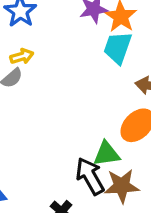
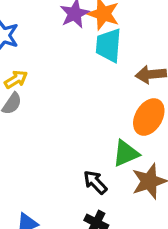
black arrow: (90, 176) -> (95, 182), moved, size x0.7

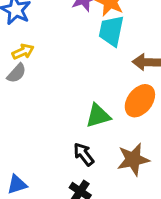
green triangle: (126, 153) -> (98, 116), moved

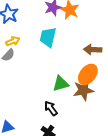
cyan trapezoid: (111, 31) -> (48, 37), moved
brown star: (133, 159) -> (83, 90), moved

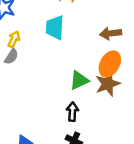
yellow arrow: (13, 41) -> (14, 39), turned -32
black arrow: (51, 108) -> (72, 112), turned 49

